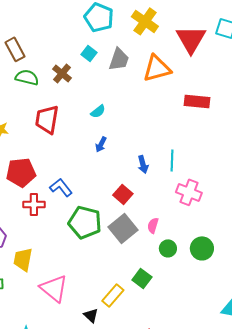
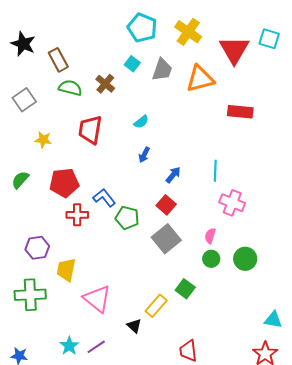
blue arrow: (143, 164) -> (173, 175), moved, turned -126
green pentagon: (85, 222) -> (127, 218), moved, size x0.7
pink semicircle: (153, 225) -> (210, 236), moved

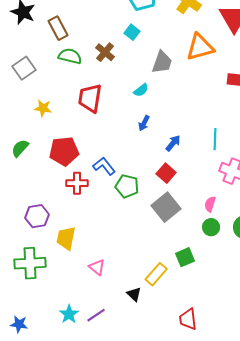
gray trapezoid: (162, 70) -> (162, 62), moved
green square: (185, 289) -> (185, 257), turned 30
pink triangle: (97, 299) -> (97, 267), size x0.6

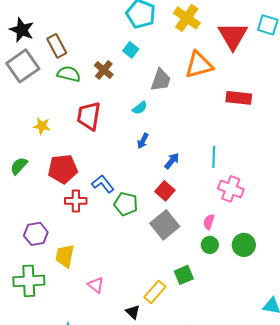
gray square: (24, 68) -> (23, 66), moved, size x1.4

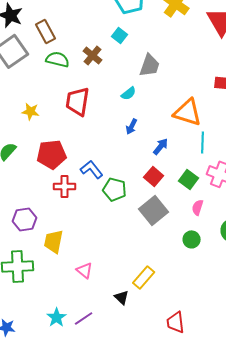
orange triangle: (199, 65) -> (188, 112), moved, turned 32
green circle: (210, 245) -> (192, 239), moved
green square: (184, 275) -> (189, 179), moved, turned -30

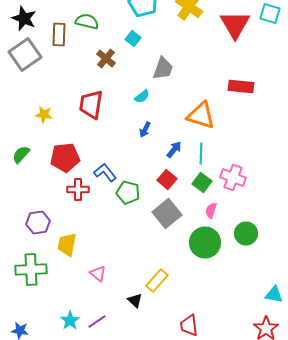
brown rectangle: (46, 31) -> (59, 34), turned 30
green semicircle: (58, 59) -> (87, 22), moved
cyan line: (203, 142) -> (201, 154), moved
green circle: (192, 239) -> (205, 242), size x1.8

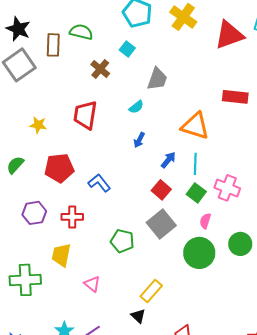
red triangle: (235, 24) -> (229, 35), turned 40
red cross: (78, 190) -> (72, 217), moved
green pentagon: (128, 192) -> (122, 241), moved
purple hexagon: (38, 222) -> (34, 213), moved
black triangle: (135, 300) -> (138, 316), moved

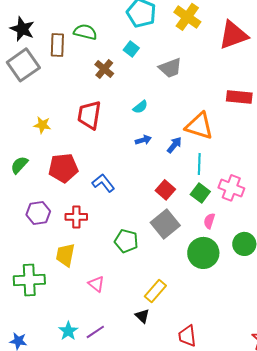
gray trapezoid: (157, 79) -> (170, 68), moved, turned 50
blue arrow: (139, 140) -> (143, 140), turned -133
blue arrow: (168, 160) -> (174, 145), moved

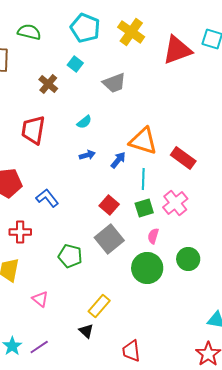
green semicircle: (85, 32) -> (29, 32), moved
red rectangle: (239, 97) -> (183, 158), moved, turned 30
pink cross: (231, 188) -> (175, 203), turned 30
green square: (200, 193) -> (144, 208), turned 36

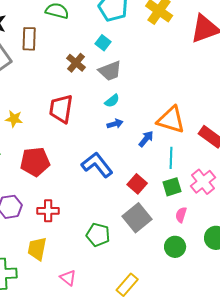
gray trapezoid: (114, 83) -> (110, 71), moved
blue arrow: (87, 155) -> (115, 124), moved
blue L-shape: (47, 198) -> (97, 165), moved, size x1.4
green circle: (147, 268) -> (175, 247), size x0.7

